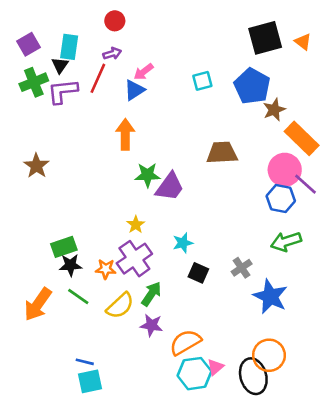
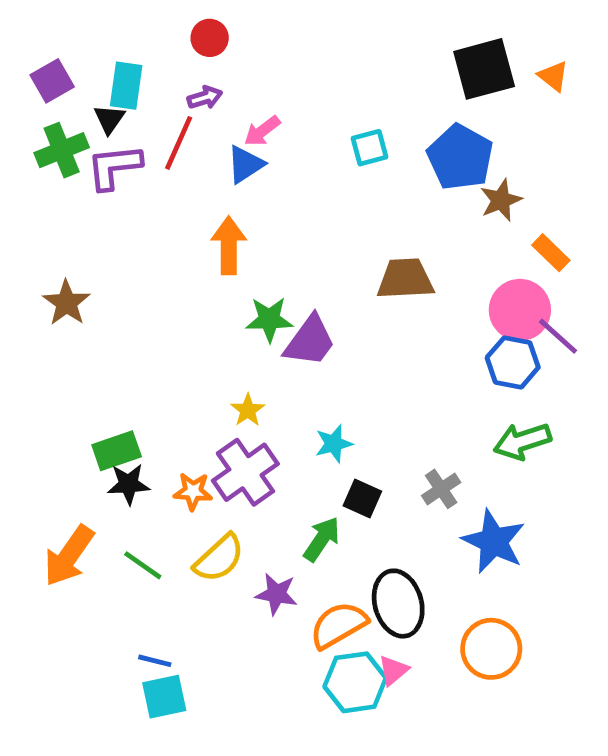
orange rectangle: (302, 138) -> (551, 253), size x0.6
green arrow: (151, 294) -> (322, 539), moved
green line: (78, 296) -> (143, 565), moved
black ellipse: (253, 376) -> (398, 604), moved

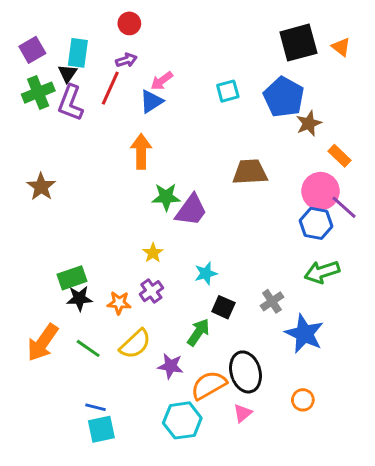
purple L-shape: (114, 167) -> (71, 103), turned -63
purple cross: (245, 472) -> (151, 291), size x0.6
orange circle: (491, 649) -> (303, 400), size x0.6
cyan hexagon: (355, 682) -> (182, 420), moved

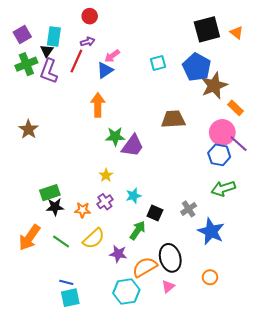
brown star: (309, 123) -> (214, 85), size x1.5
cyan star: (206, 273) -> (134, 196), moved

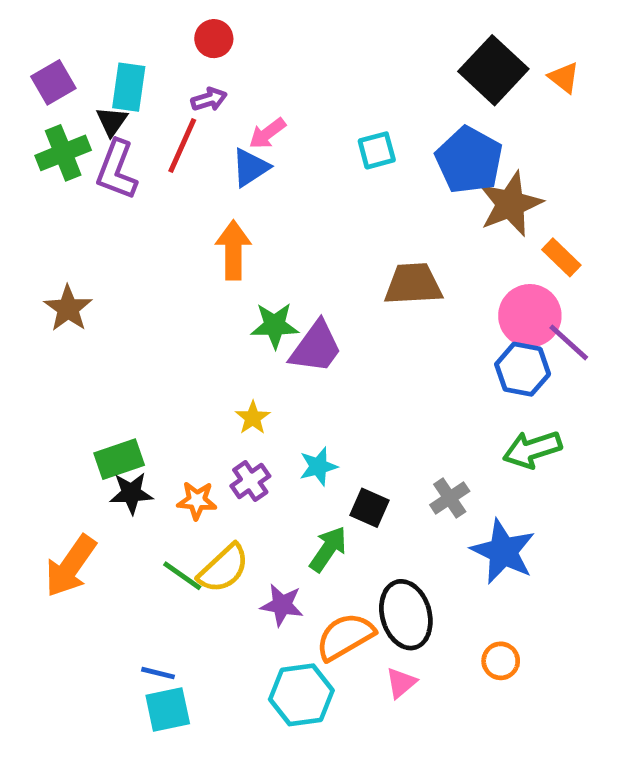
black square: (207, 29) -> (493, 70), turned -32
green line: (61, 242) -> (182, 576), moved

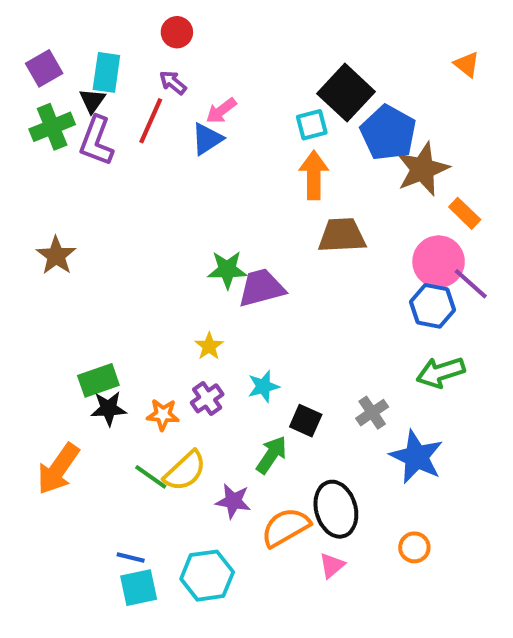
black square: (493, 70) -> (346, 93), moved
purple arrow: (209, 99) -> (173, 83), turned -124
orange arrow: (233, 250) -> (314, 175), moved
purple trapezoid: (316, 347) -> (261, 288), turned -141
cyan hexagon: (301, 695) -> (207, 576), moved

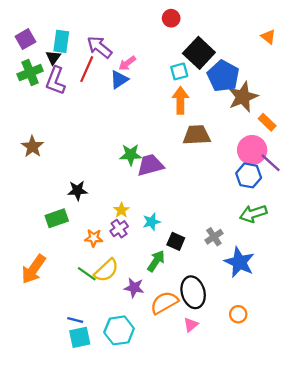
red circle: (177, 32) -> (171, 18), moved
purple arrow: (173, 83) -> (99, 47), size x1.6
yellow star: (209, 346) -> (121, 210), moved
black star: (108, 409) -> (77, 191), moved

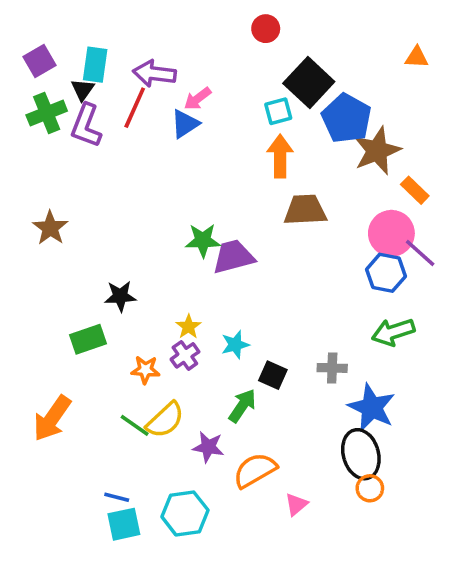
orange triangle: (268, 37) -> (417, 57), turned -35
purple arrow: (99, 47) -> (154, 73), turned -32
gray cross: (214, 237) -> (332, 368), turned 36
black ellipse: (193, 292) -> (361, 454), moved

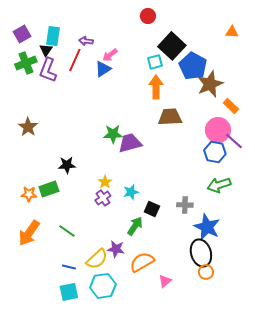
purple arrow: (154, 73) -> (86, 41), size x0.6
orange star: (145, 370) -> (29, 194), moved
yellow semicircle: (165, 420) -> (97, 259), moved
green line: (135, 425) -> (67, 231), moved
blue line: (117, 497) -> (69, 267), moved

